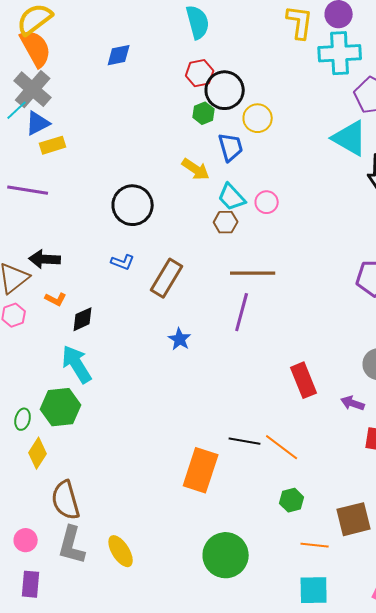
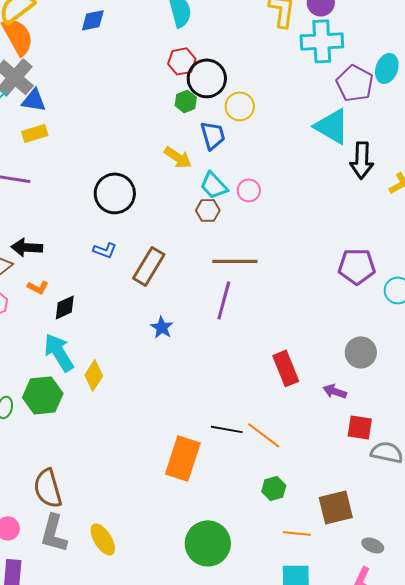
blue diamond: (119, 55) -> (93, 20), moved
blue triangle: (38, 123) -> (34, 100), moved, turned 36
yellow diamond: (38, 453) -> (94, 375), moved

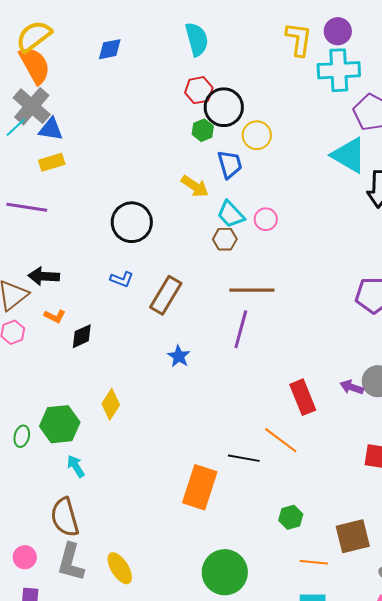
cyan arrow: (59, 352) -> (76, 466), moved, size x0.6
purple arrow: (335, 391) -> (352, 387), moved
orange line: (264, 435) -> (281, 440), moved

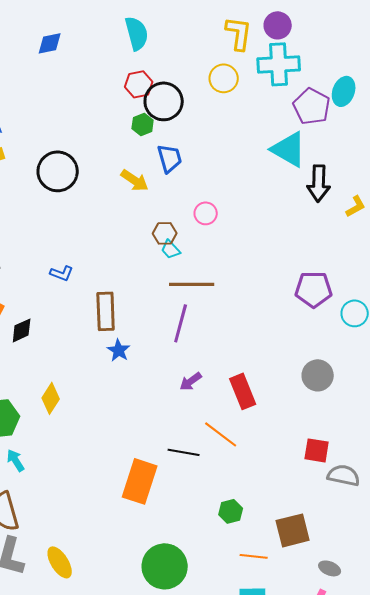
yellow circle: (257, 135) -> (224, 78), moved
cyan trapezoid: (231, 214) -> (171, 249), moved, size x0.7
black circle: (132, 222) -> (58, 171), moved
brown rectangle: (166, 295) -> (106, 311), moved, turned -33
purple arrow: (352, 387) -> (191, 381), moved, turned -55

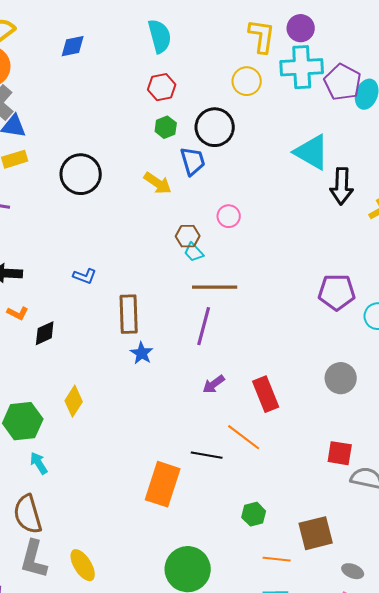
black circle: (164, 101) -> (215, 127), moved
purple pentagon: (312, 106) -> (343, 82), moved

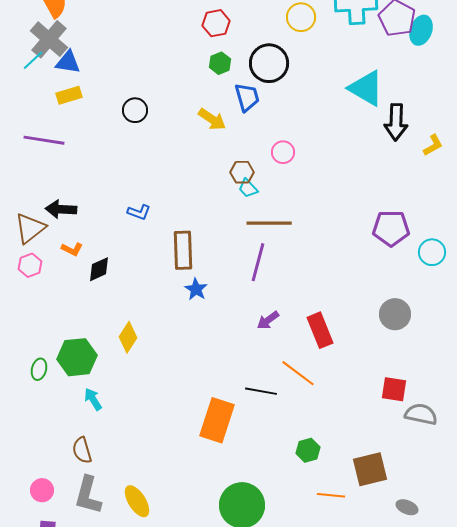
black circle: (81, 174) -> (135, 110), size x0.6
brown semicircle: (28, 514) -> (82, 450), size x0.7

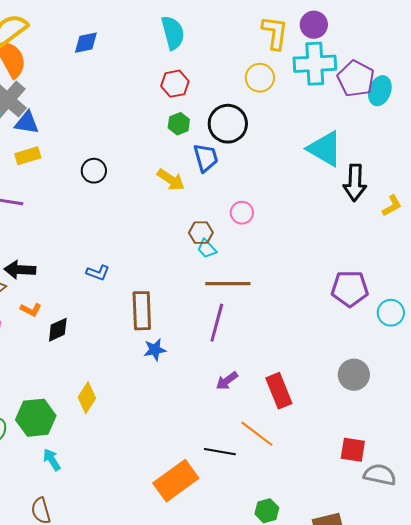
blue star: (196, 289) -> (155, 350), turned 30
orange rectangle: (217, 420) -> (176, 481), turned 36

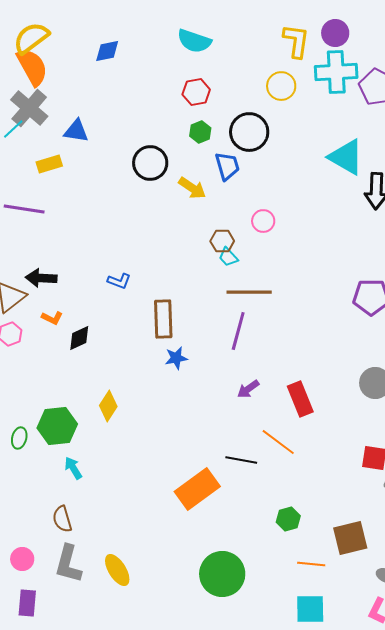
cyan semicircle: (173, 33) -> (194, 41), turned 124
blue triangle: (27, 123) -> (76, 131), moved
black circle: (94, 171) -> (150, 163), moved, size x1.4

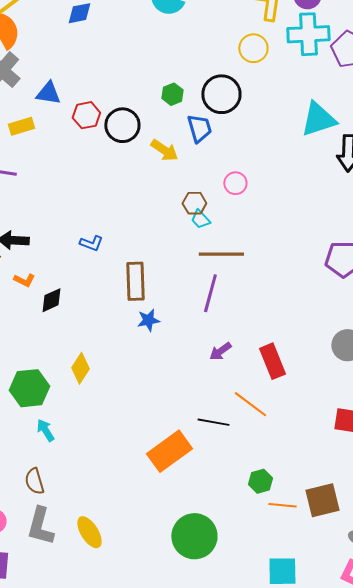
red hexagon: (196, 92) -> (86, 115), moved
cyan triangle: (346, 157) -> (318, 119), turned -48
orange line: (311, 564) -> (282, 505), moved

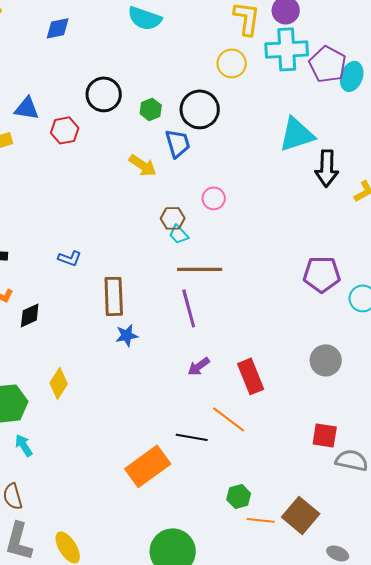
black circle: (122, 125) -> (104, 94), moved
purple line: (210, 293) -> (189, 308), turned -30
brown square: (322, 500) -> (301, 515), turned -36

